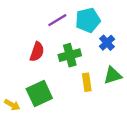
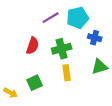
blue cross: (107, 43) -> (95, 38), turned -32
yellow rectangle: (87, 82) -> (67, 73), moved
green square: (39, 94) -> (35, 83), size x0.7

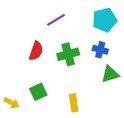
cyan pentagon: (78, 18) -> (105, 20), moved
blue cross: (95, 38) -> (100, 50), moved
yellow rectangle: (67, 73) -> (74, 103), moved

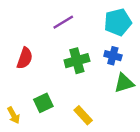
red semicircle: (36, 51) -> (25, 58), moved
yellow arrow: (12, 103) -> (14, 115), turned 32
yellow rectangle: (74, 103) -> (83, 115), turned -35

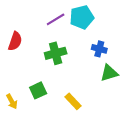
cyan pentagon: (118, 22) -> (82, 17), moved
red semicircle: (25, 58) -> (15, 41), moved
green cross: (77, 61) -> (56, 53), moved

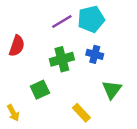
blue cross: (99, 49) -> (95, 54), moved
green triangle: (109, 73) -> (112, 90), moved, turned -36
green square: (38, 90) -> (40, 90), moved

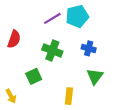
blue cross: (95, 54) -> (89, 48), moved
green cross: (62, 59) -> (52, 51), turned 36
yellow rectangle: (81, 113) -> (69, 96), turned 49

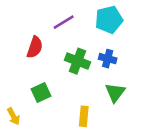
cyan pentagon: (77, 16) -> (109, 20), moved
red semicircle: (14, 39) -> (35, 47), moved
green cross: (52, 51) -> (77, 61), moved

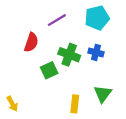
green square: (41, 92) -> (49, 70), moved
green triangle: (115, 92) -> (103, 94), moved

